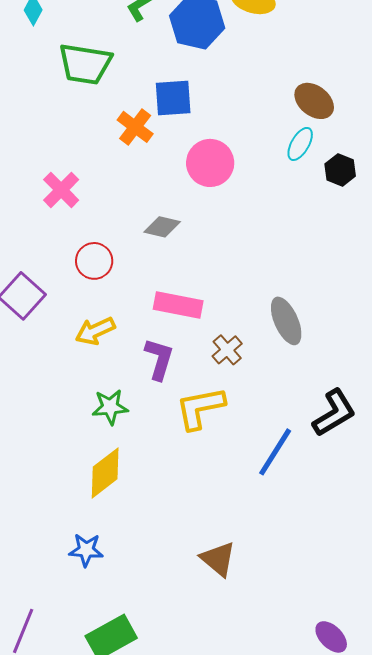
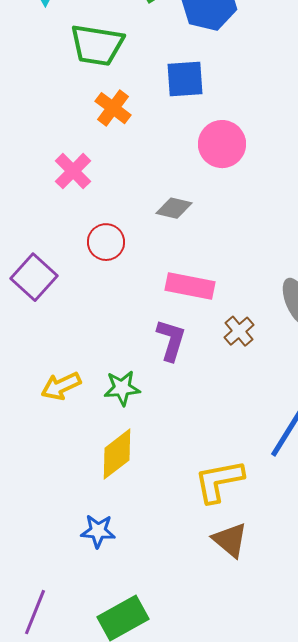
orange cross: (135, 127) -> (113, 108), moved
yellow arrow: (95, 331) -> (61, 386), moved
yellow L-shape: (200, 408) -> (219, 481), moved

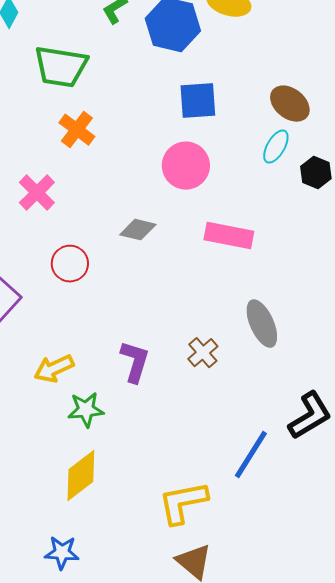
blue square: (185, 79) -> (198, 101), moved
pink rectangle: (190, 286) -> (229, 236), moved
yellow arrow: (61, 386) -> (54, 369), moved

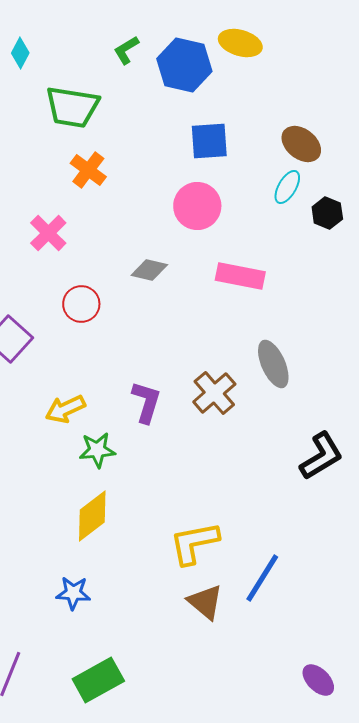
brown cross: (203, 353) -> (214, 393), size x1.4
blue line: (251, 455) -> (262, 578), moved

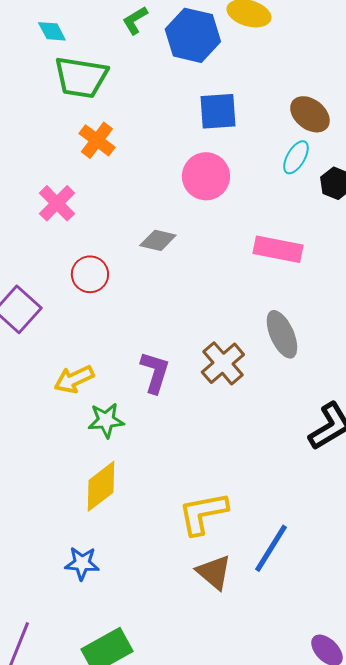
cyan diamond: (20, 53) -> (52, 31), moved, turned -56
pink rectangle: (240, 276) -> (278, 249), moved

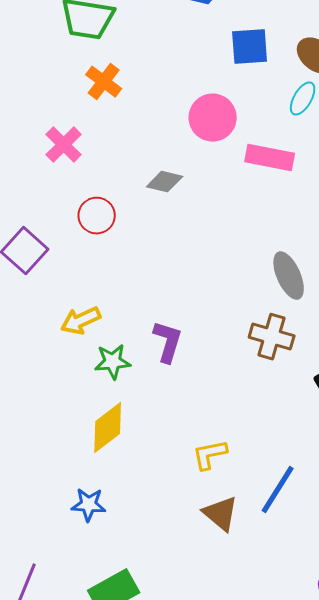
blue square: (218, 111) -> (250, 47), moved
pink rectangle: (278, 249) -> (270, 158), moved
brown cross: (223, 363) -> (272, 337), moved, turned -33
purple L-shape: (155, 372) -> (168, 342), moved
yellow L-shape: (203, 513) -> (210, 455), size x0.7

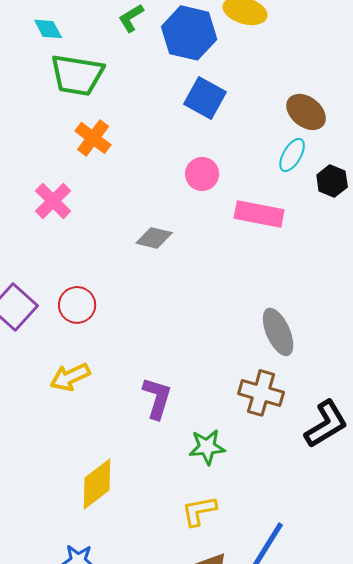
blue square: (250, 47) -> (205, 98), moved, turned 33
pink circle: (213, 118) -> (202, 174), size x0.7
red circle: (97, 216) -> (77, 305), moved
green star: (113, 362) -> (207, 447), moved

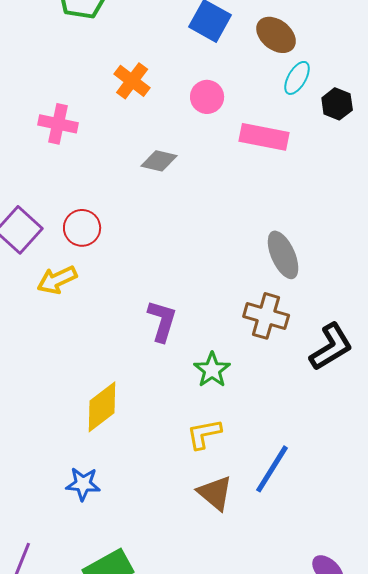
brown ellipse: (306, 112) -> (276, 35), moved
orange cross: (93, 138) -> (132, 81), moved
pink cross: (53, 201) -> (58, 124), turned -33
yellow arrow: (70, 377) -> (57, 280), moved
green star: (207, 447) -> (212, 370), turned -30

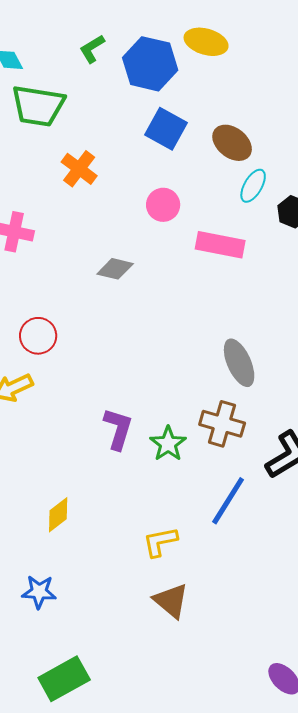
orange cross: (132, 81) -> (79, 169), moved
green star: (212, 370) -> (168, 444), moved
yellow diamond: (102, 407) -> (58, 515), size x0.7
blue line: (272, 469) -> (228, 501), moved

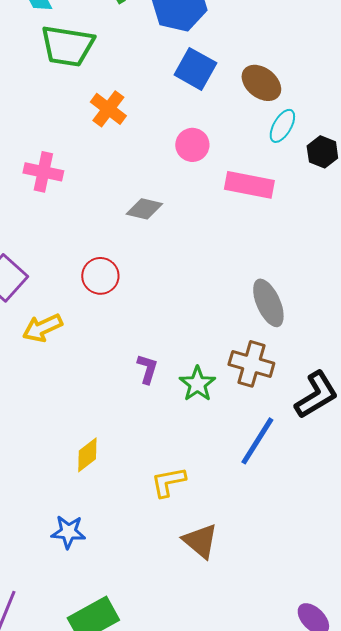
red circle: (38, 336) -> (100, 276), moved
purple L-shape: (118, 429) -> (147, 369), size x0.7
yellow L-shape: (160, 542) -> (168, 482), moved

